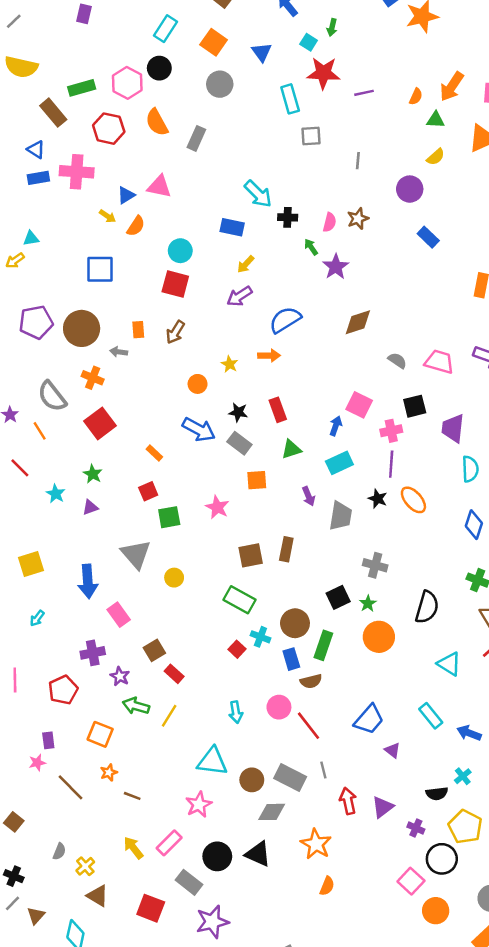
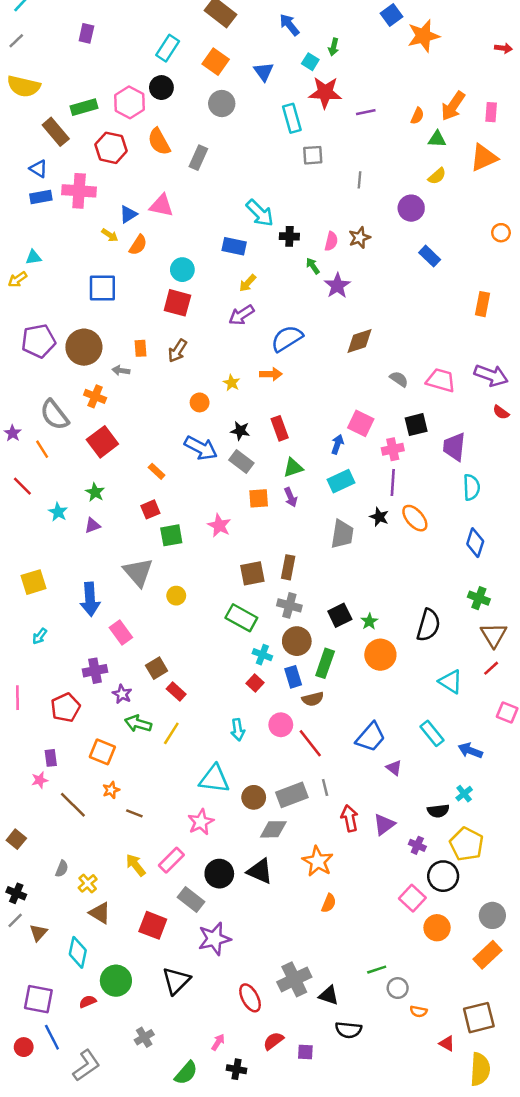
purple arrow: (309, 496) -> (291, 497), moved
gray cross: (375, 565) -> (289, 605), moved
red square: (237, 649) -> (255, 683), moved
gray rectangle: (290, 777) -> (292, 795), turned -48

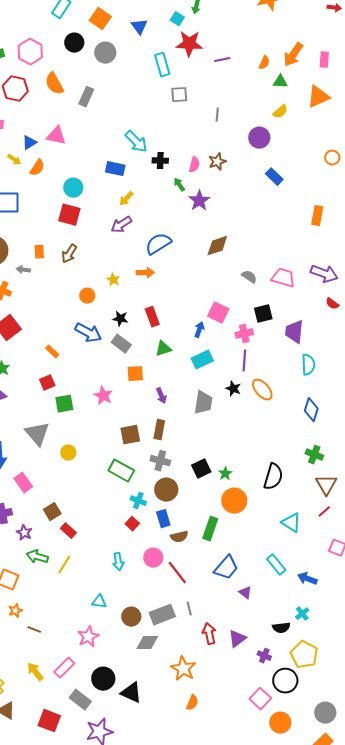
black circle: (161, 88) -> (74, 43), moved
purple arrow: (291, 497) -> (161, 396), moved
green rectangle: (325, 663) -> (210, 529), moved
cyan triangle: (214, 779) -> (99, 602), size x0.6
black triangle: (260, 871) -> (131, 693), moved

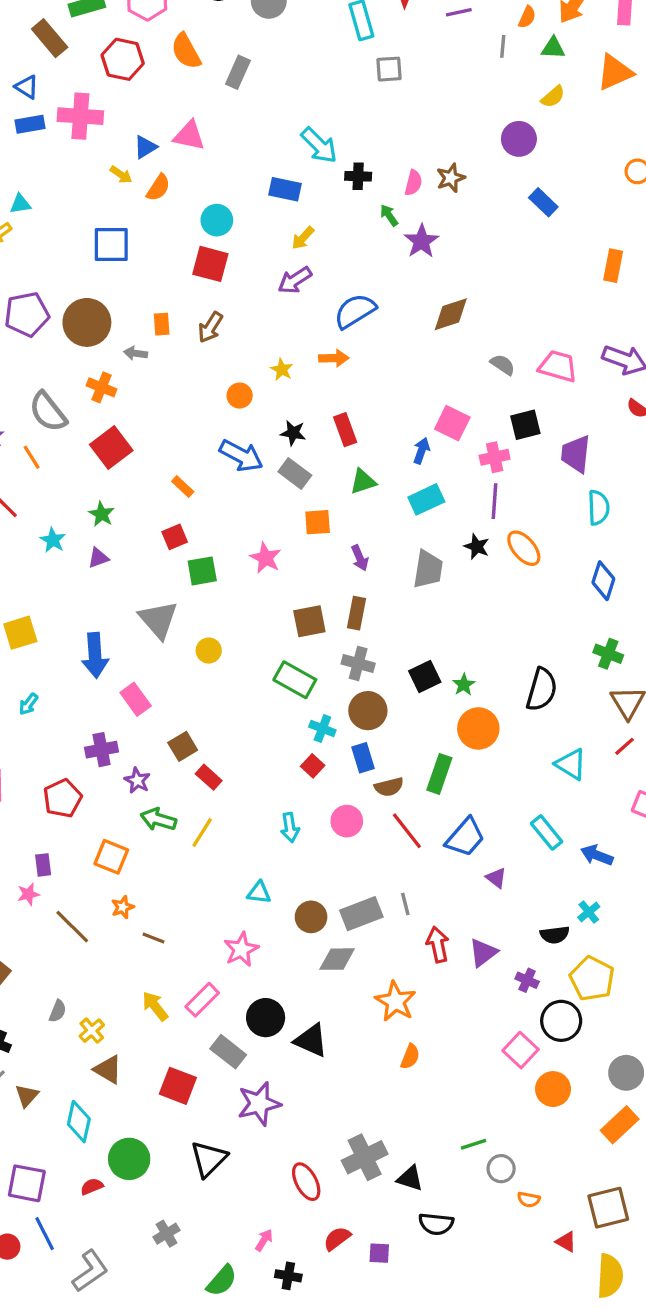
gray line: (217, 115) -> (503, 46), moved
red line: (177, 573) -> (407, 831), moved

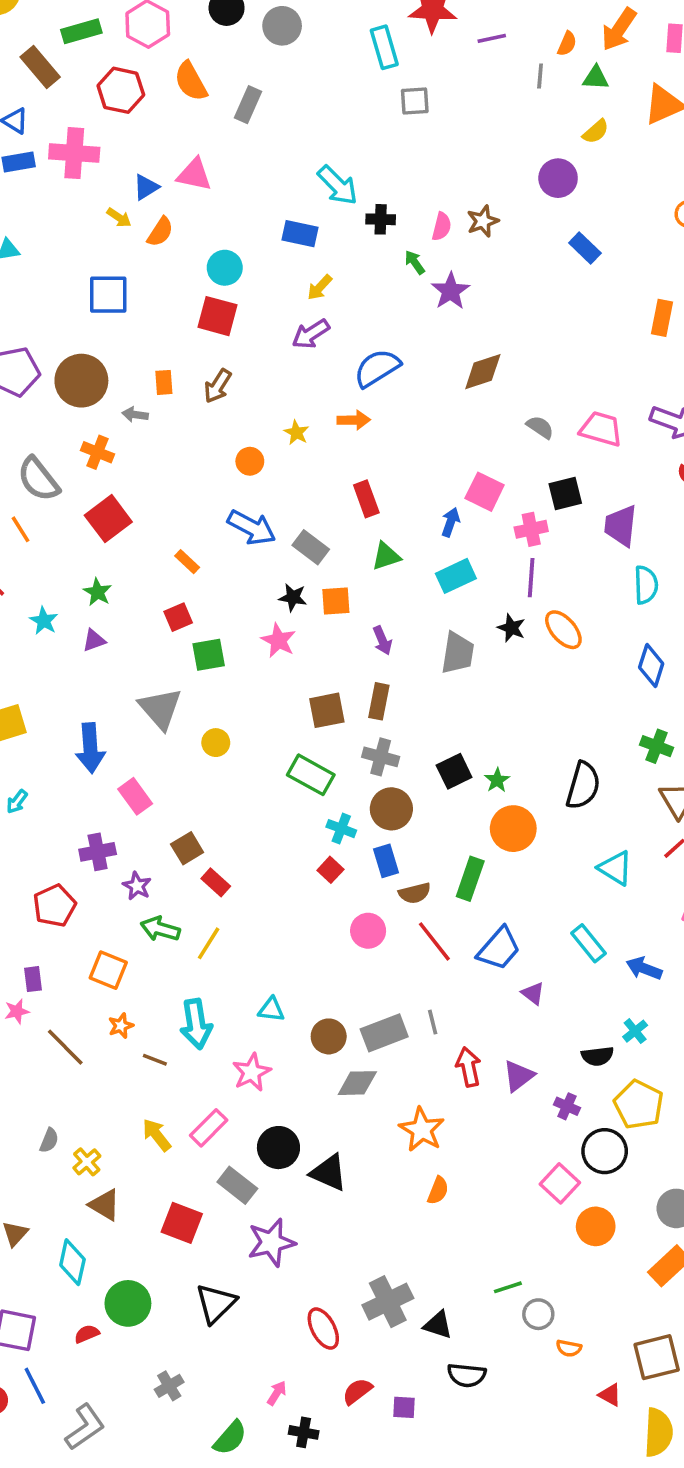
black star: (293, 433) -> (293, 597), moved
cyan arrow: (290, 828) -> (196, 1024), moved, size x1.5

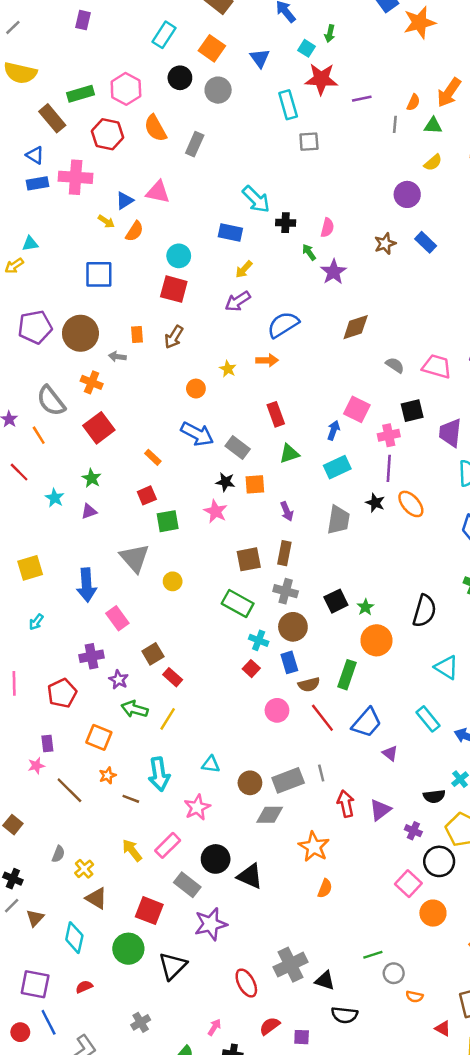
brown star: (483, 221) -> (385, 244), moved
green circle: (128, 1303) -> (128, 949), moved

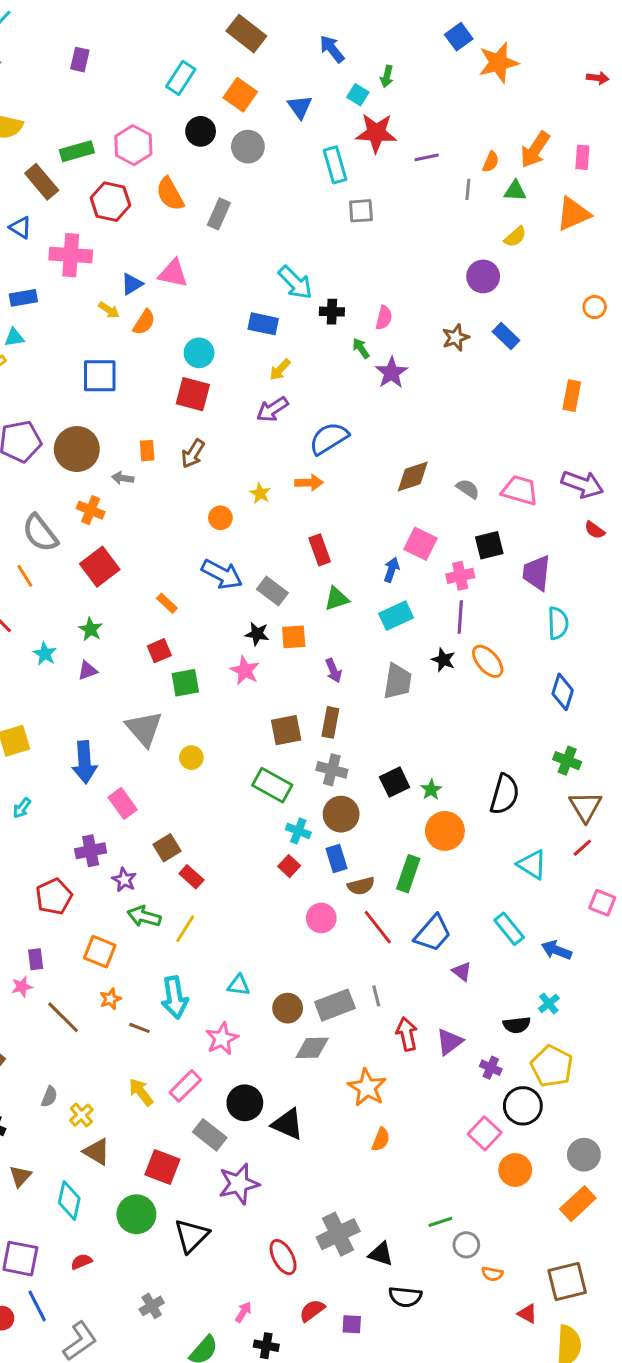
blue rectangle: (37, 183) -> (23, 298), moved
brown diamond: (356, 327) -> (413, 477), moved

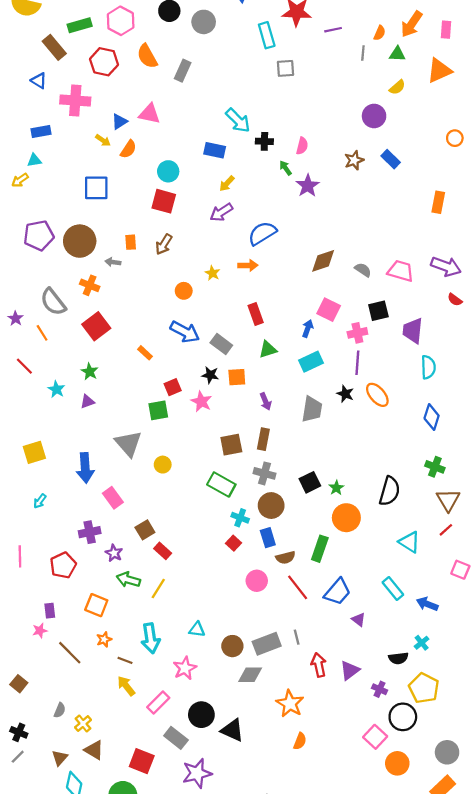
red square: (159, 651) -> (173, 387), moved
yellow arrow: (141, 1092) -> (126, 686), moved
brown triangle: (20, 1176) -> (60, 758), moved

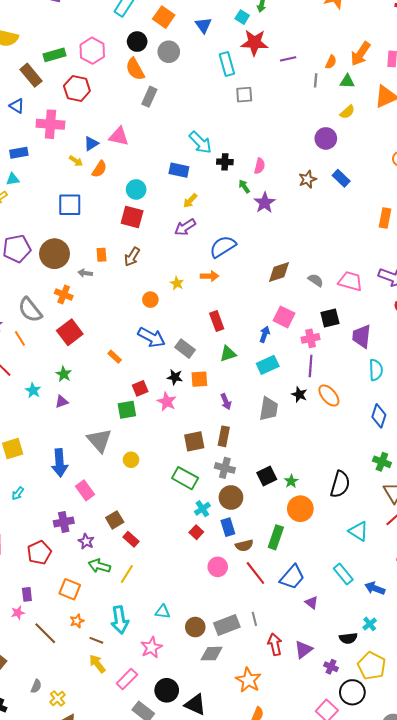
orange semicircle: (147, 56) -> (135, 69), moved
cyan cross: (240, 518) -> (202, 509), turned 35

